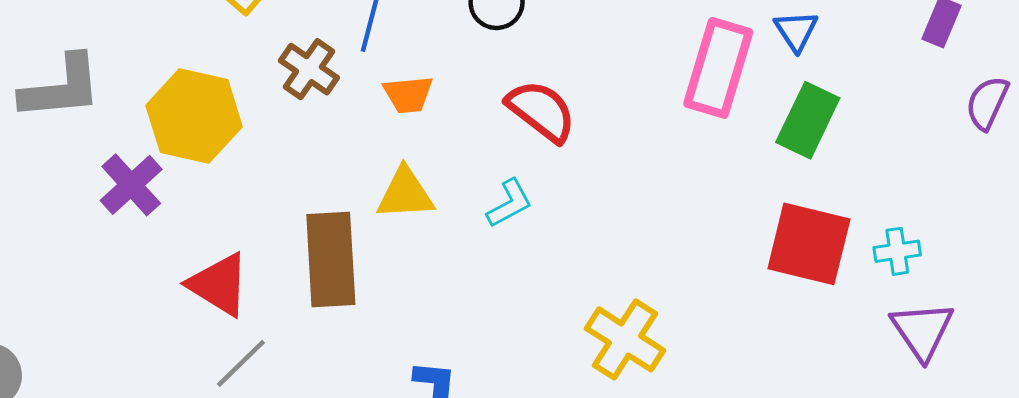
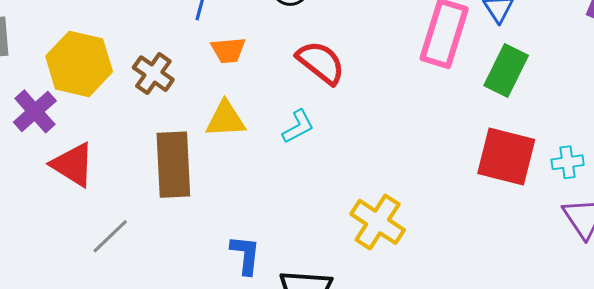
brown cross: (309, 69) -> (153, 74), moved
red triangle: (219, 285) -> (73, 165), moved

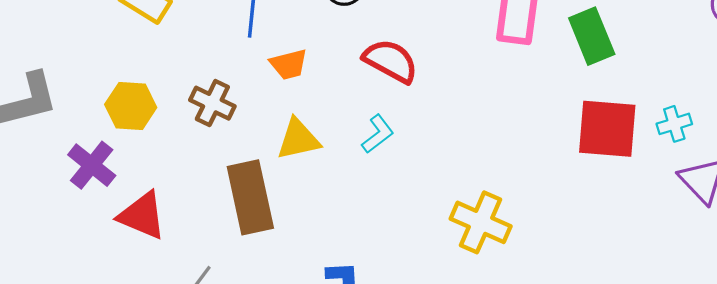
yellow hexagon: (79, 64) -> (131, 106), size x0.7
green rectangle: (506, 71) -> (592, 36), turned -39

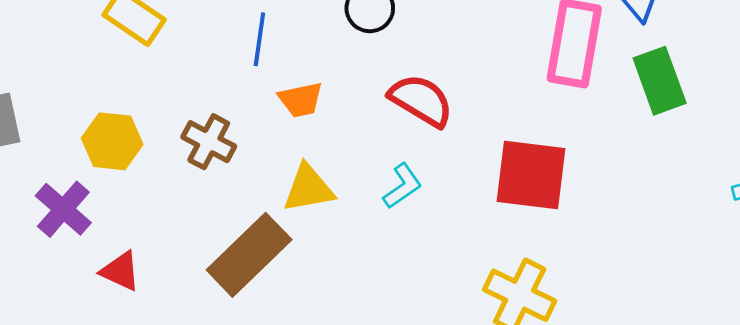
red square: (607, 129) -> (531, 175), moved
brown rectangle: (250, 197) -> (249, 255), turned 56
red triangle: (142, 216) -> (120, 271), size x0.7

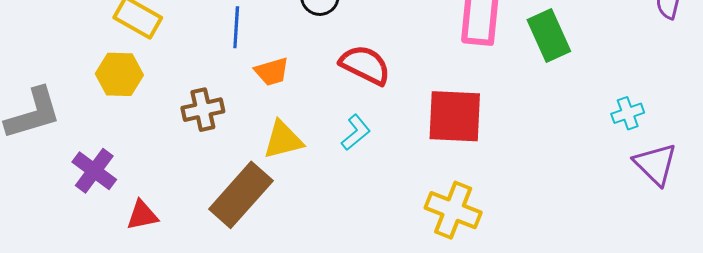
yellow hexagon: (112, 141) -> (119, 74), moved
brown cross: (209, 142) -> (203, 110), turned -36
red triangle: (120, 271) -> (142, 215), turned -32

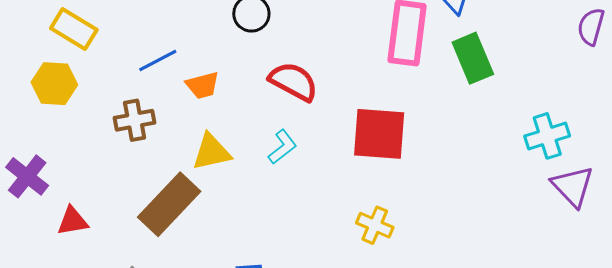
blue line: (236, 27) -> (158, 61), moved, turned 57
cyan cross: (628, 113) -> (547, 136), size x1.4
yellow cross: (453, 210) -> (375, 225), size x0.7

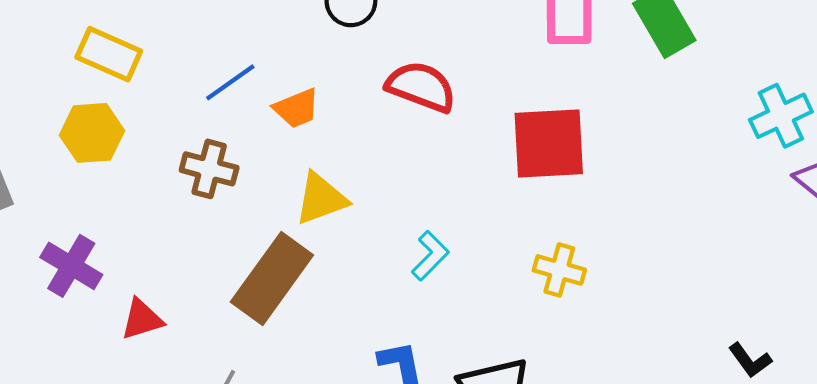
brown cross: (135, 120) -> (209, 169), turned 33
cyan L-shape: (282, 147) -> (430, 256), moved

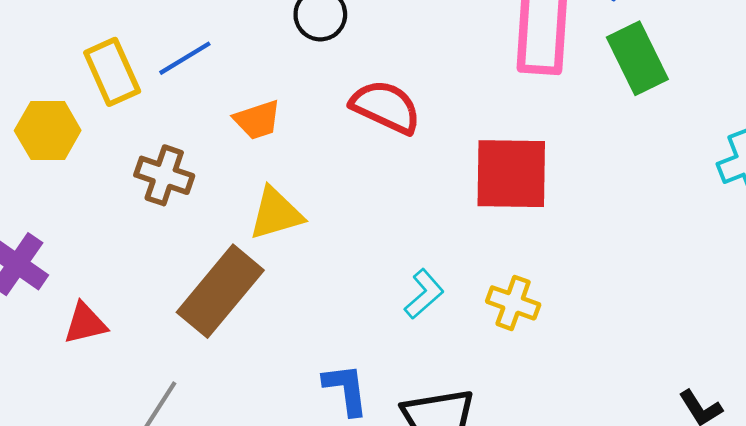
yellow rectangle: (109, 54) -> (112, 72), moved, turned 38
blue line: (230, 82) -> (185, 58), moved
cyan L-shape: (430, 256) -> (424, 294), moved

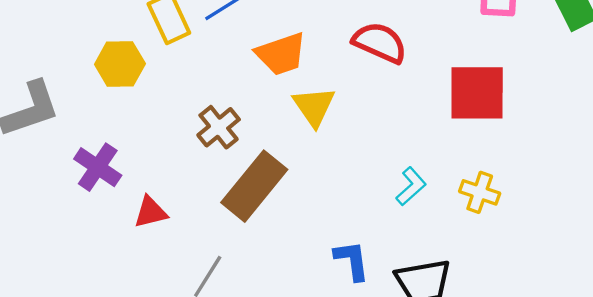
orange trapezoid: (257, 120) -> (281, 54), size x1.4
brown cross: (164, 175) -> (219, 127), moved, turned 33
yellow triangle: (276, 214) -> (314, 106), moved, turned -48

